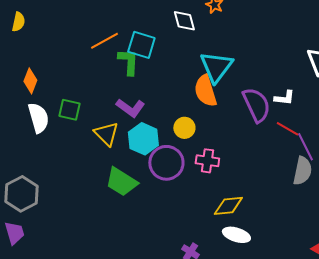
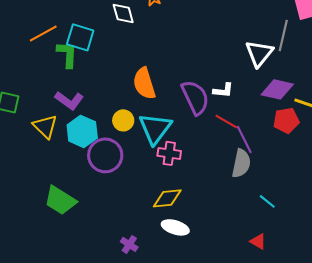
cyan triangle: (216, 67) -> (155, 128), moved
pink cross: (207, 161) -> (169, 153), moved
green trapezoid: (121, 182) -> (60, 200), moved

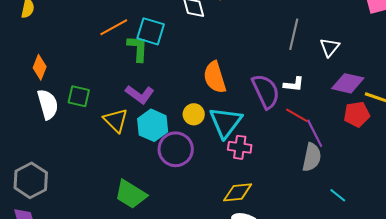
gray line: (283, 35) -> (294, 34), moved
white triangle: (259, 53) -> (330, 47), size x0.7

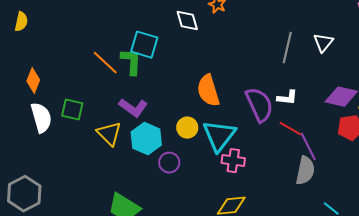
orange line: (114, 27) -> (105, 63), moved, turned 72
white triangle: (330, 47) -> (323, 43), moved
purple circle: (176, 149) -> (169, 163), size x0.6

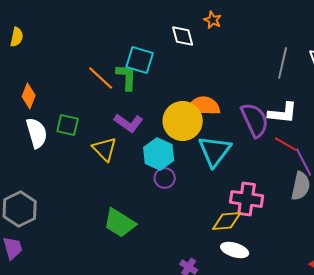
orange semicircle: (208, 91) -> (204, 106), turned 108
white L-shape: (287, 98) -> (283, 113), size x1.4
yellow circle: (187, 128) -> (183, 121), moved, size x1.8
cyan hexagon: (146, 139) -> (159, 154), moved
pink cross: (233, 161) -> (247, 199), moved, size x1.4

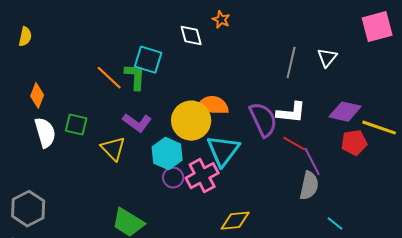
pink cross: (247, 199) -> (202, 176), moved, turned -36

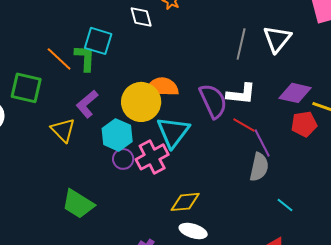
white triangle: (327, 58) -> (277, 39), size x1.4
purple L-shape: (137, 123) -> (87, 104), turned 104
green square: (76, 125) -> (26, 88), moved, size x1.4

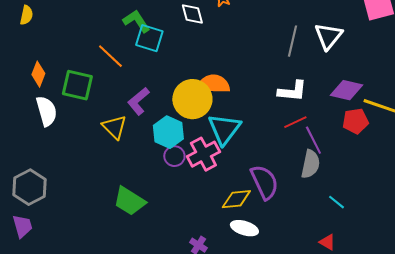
green L-shape: (85, 58) -> (136, 21), moved, turned -36
purple semicircle: (213, 101) -> (264, 182), moved
red line: (244, 125) -> (295, 122), turned -55

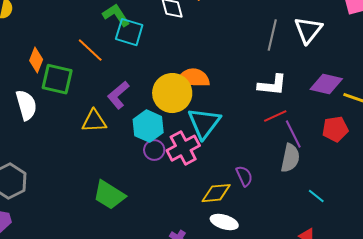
orange diamond: (38, 74) -> (36, 60), moved
red pentagon: (355, 121) -> (335, 129), moved
yellow triangle: (114, 127) -> (94, 121), turned -48
purple semicircle: (264, 182) -> (244, 176), size x0.6

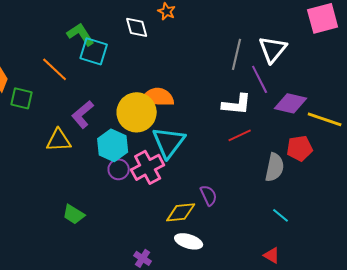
green square: (57, 79) -> (22, 98), size x0.7
purple line: (293, 134) -> (260, 79), moved
gray semicircle: (290, 158) -> (275, 167), moved
green trapezoid: (109, 195) -> (74, 214), size x0.7

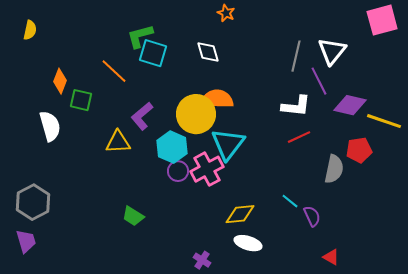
white diamond: (137, 27) -> (208, 52), moved
green L-shape: (81, 34) -> (140, 36), turned -72
purple semicircle: (209, 195) -> (312, 216), moved
cyan line: (281, 215) -> (290, 201), moved

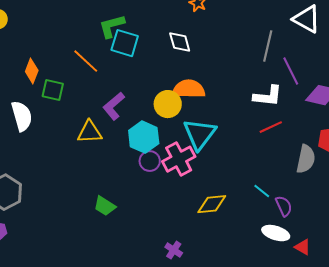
white triangle: (332, 51) -> (307, 19), moved, turned -40
yellow circle: (196, 114) -> (168, 104), size x0.7
white ellipse: (248, 243) -> (276, 233), moved

